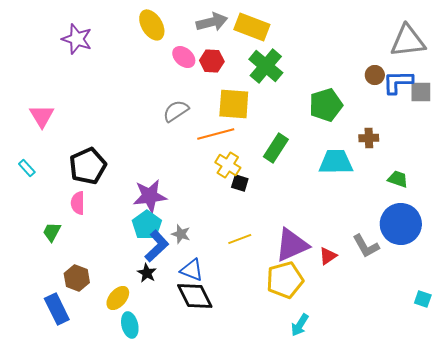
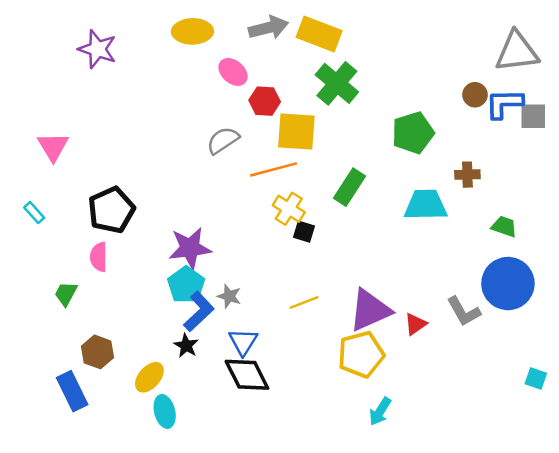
yellow ellipse: (152, 25) -> (192, 31), turned -60
red hexagon: (212, 61) -> (265, 101), moved
blue triangle: (192, 270) -> (243, 342), turned 40

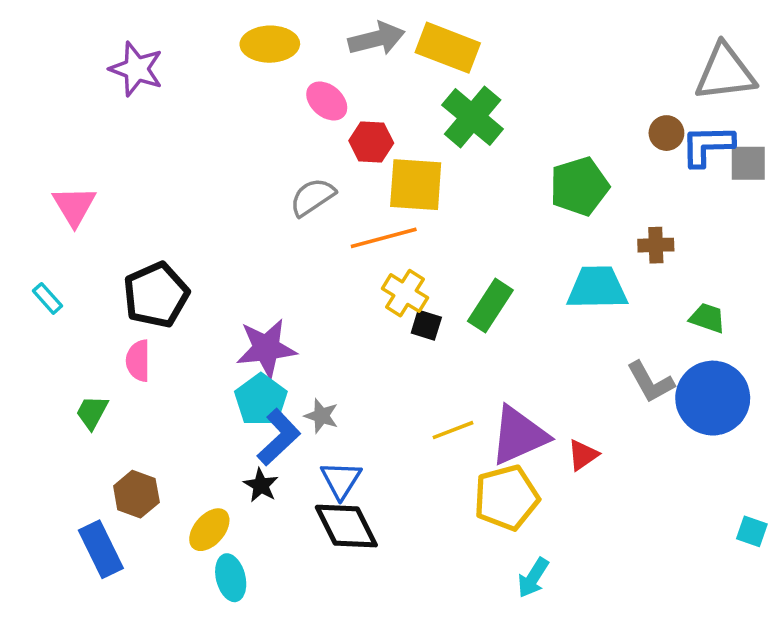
green rectangle: (350, 187) -> (490, 306), moved
yellow line: (304, 303) -> (453, 430), moved
gray L-shape: (464, 311) -> (650, 382), moved

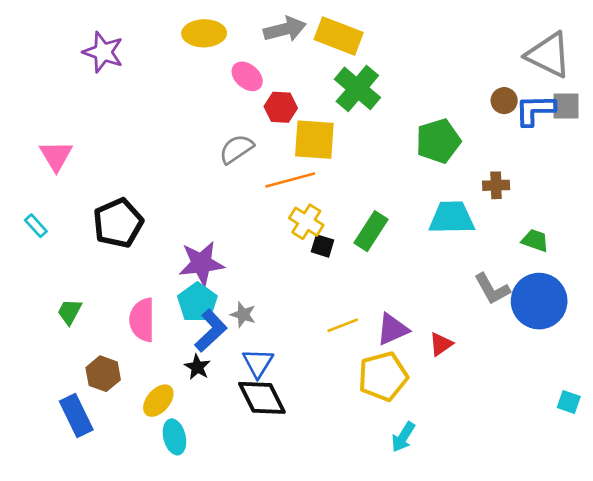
gray triangle: (725, 73) -> (549, 55), turned 33
gray square: (748, 163) -> (566, 106), moved
pink semicircle: (138, 361) -> (142, 320), moved, size x1.4
purple triangle: (519, 435) -> (392, 329), size x0.7

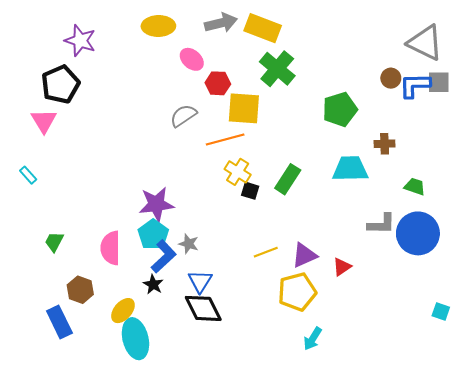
black pentagon: (118, 223) -> (60, 84), moved
gray L-shape: (492, 289) -> (381, 224), turned -60
cyan ellipse: (174, 437) -> (135, 339), size x1.5

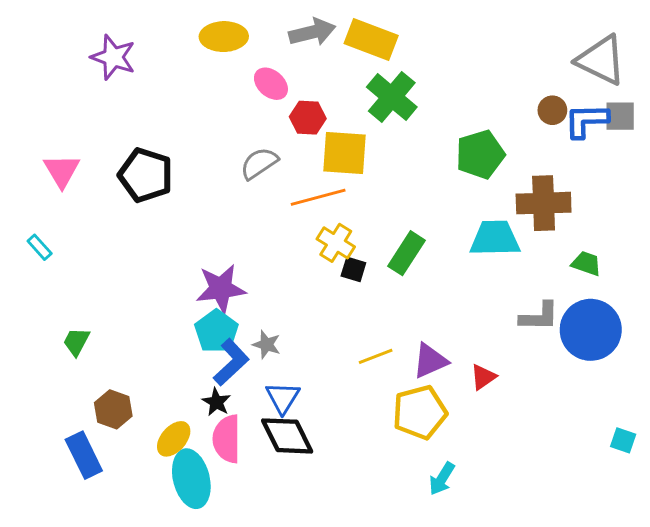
black pentagon: (60, 84) -> (146, 175), moved, turned -30
brown cross: (385, 144) -> (544, 203), size x1.8
pink semicircle: (110, 248) -> (227, 439), moved

